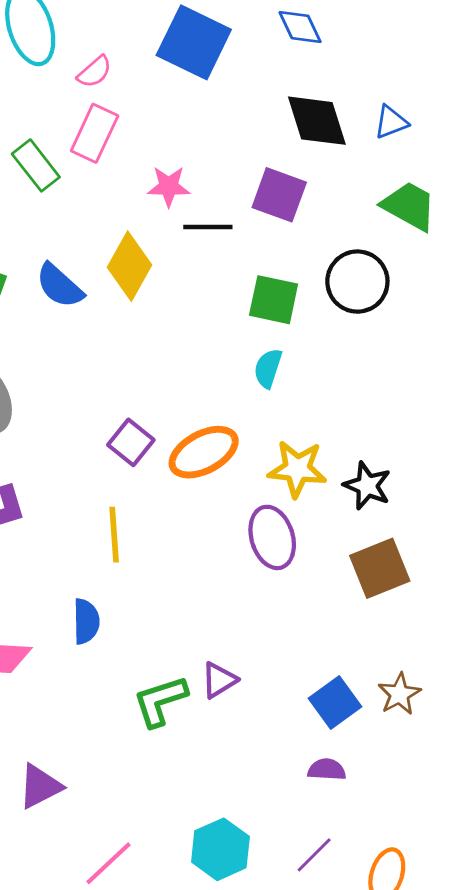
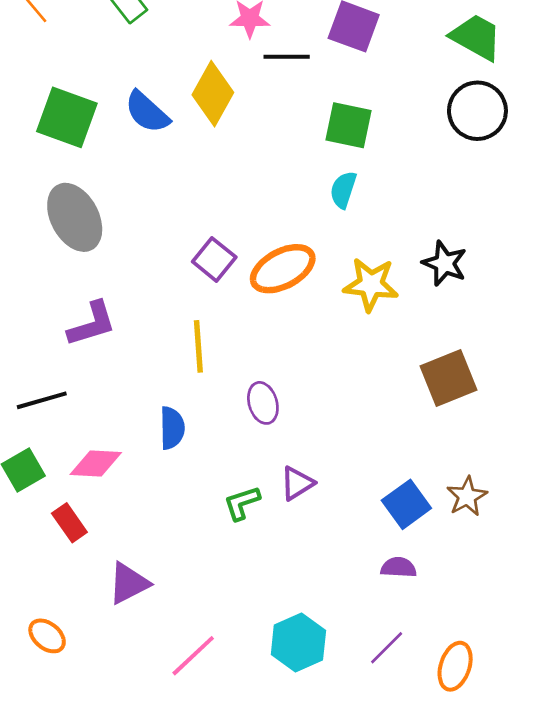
black circle: (357, 282) -> (477, 111), moved
black star: (367, 486) -> (445, 263), moved
purple ellipse: (272, 537) -> (263, 403), moved, size x0.7
green L-shape: (160, 701) -> (242, 503), size x0.7

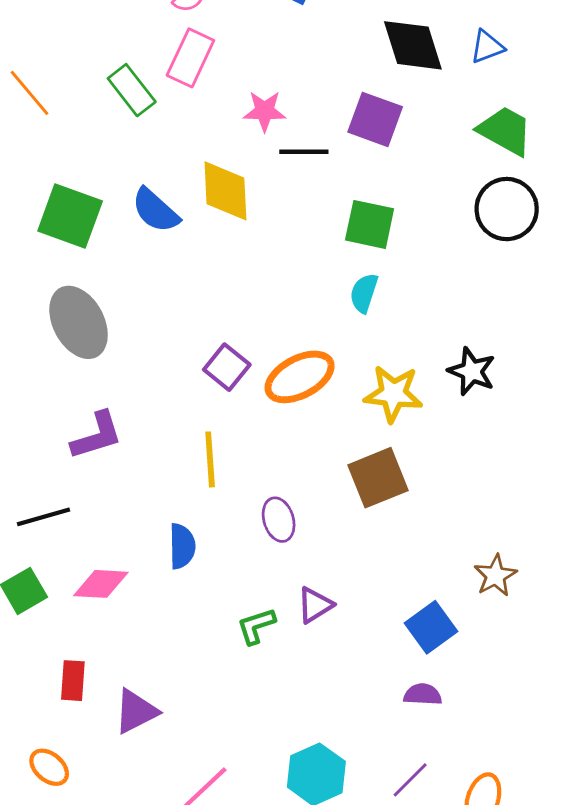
yellow diamond: (213, 94) -> (225, 191), turned -32
brown square: (449, 378) -> (378, 478), moved
brown star: (467, 496) -> (495, 576), moved
red rectangle: (69, 523) -> (73, 681), moved, turned 39

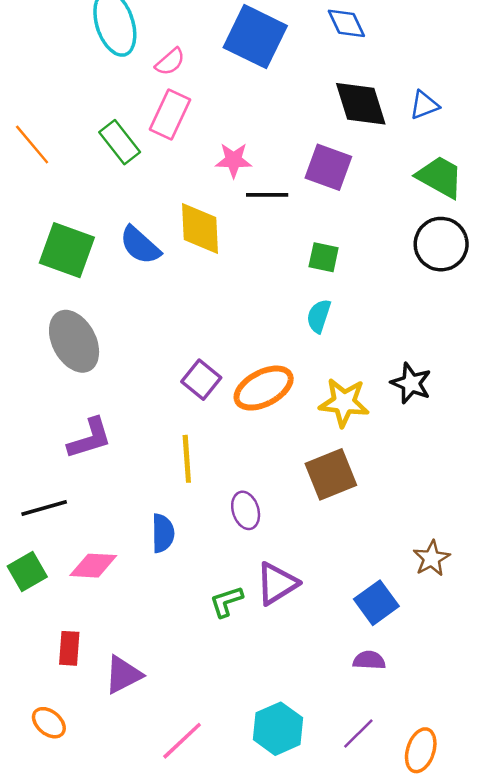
green square: (370, 224) -> (324, 257), size x0.7
purple triangle: (315, 605) -> (277, 584), size x1.4

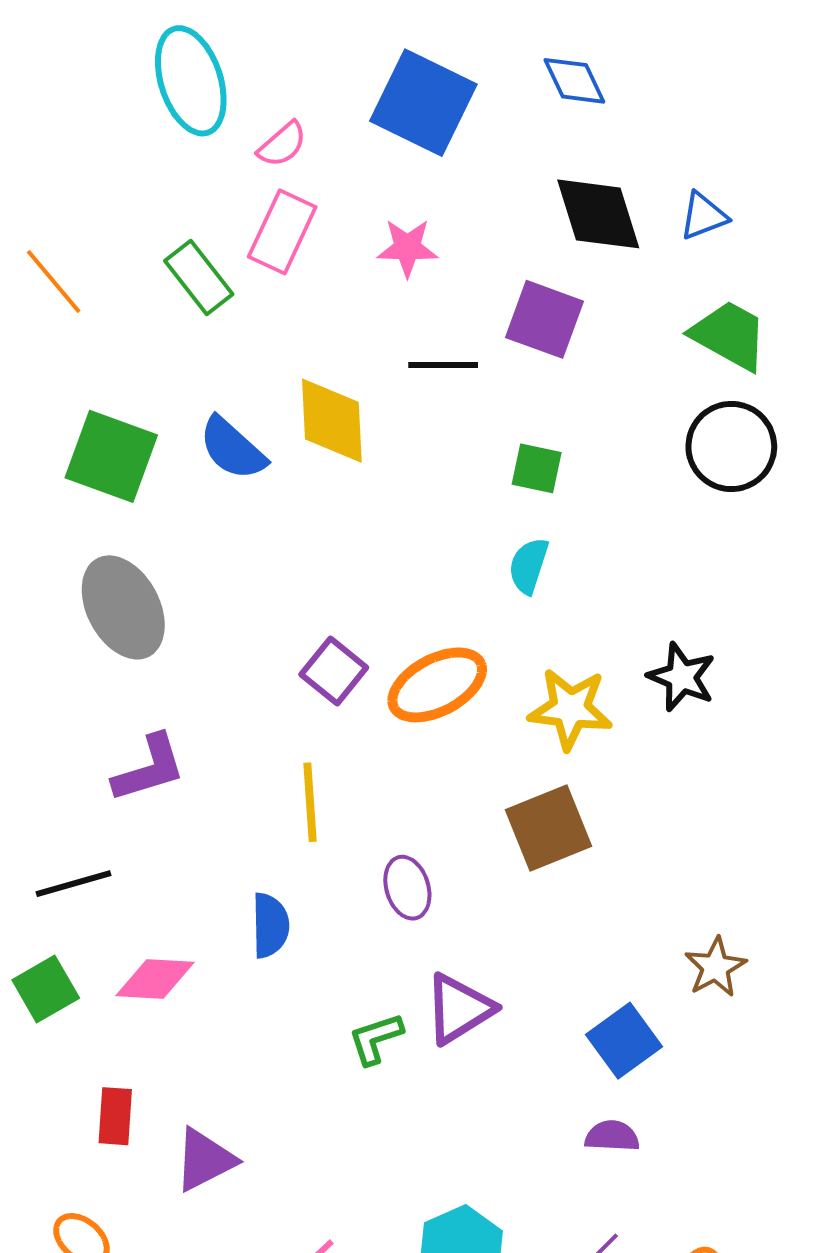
pink star: (234, 160) -> (407, 248), moved

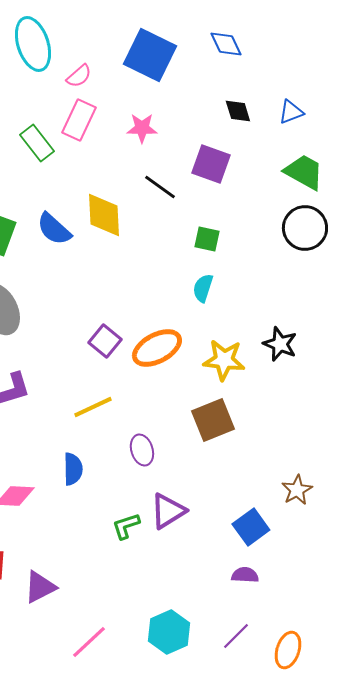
black diamond: (598, 214) -> (238, 111), size x0.6
black line: (443, 365) -> (160, 187), turned 36
yellow line: (310, 802) -> (93, 407), turned 69

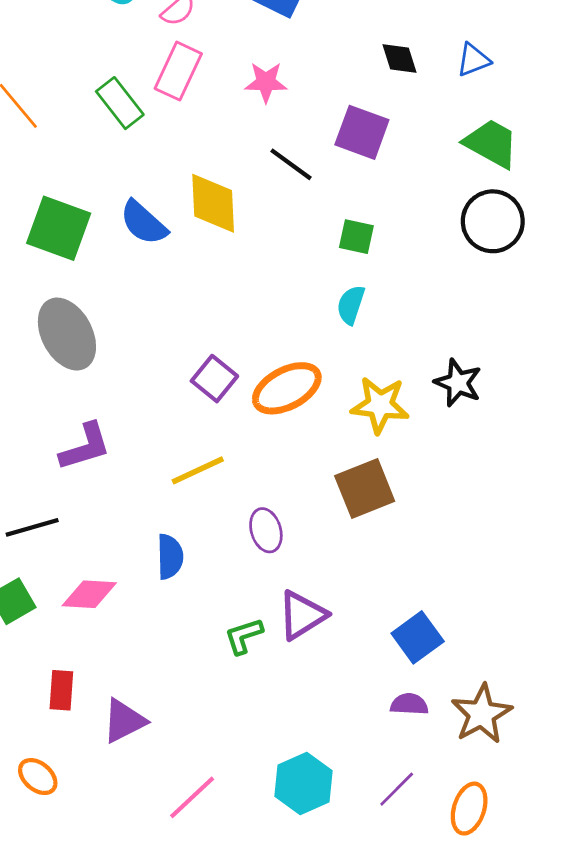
brown star: (297, 490) -> (482, 714), moved, size x1.4

